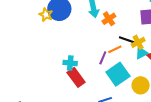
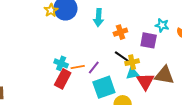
orange cross: (109, 19) -> (120, 32), moved
orange line: (115, 49) -> (78, 67), moved
red rectangle: (76, 77) -> (63, 79), turned 48

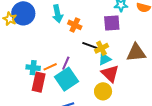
orange cross: (120, 32) -> (75, 25), moved, turned -32
red triangle: (145, 81) -> (110, 74), moved
cyan square: (104, 87) -> (67, 79), moved

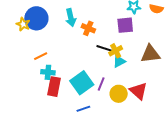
purple line: (66, 63) -> (101, 84), moved
orange line: (50, 67) -> (41, 56), moved
red triangle: (110, 74) -> (138, 91), moved

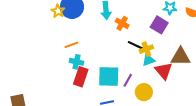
purple square: (125, 25) -> (159, 25), turned 30
cyan square: (82, 83) -> (109, 76), turned 30
red triangle: (138, 91) -> (164, 71), moved

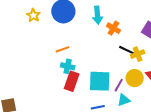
yellow star: (58, 11) -> (33, 15), moved
cyan triangle: (149, 60) -> (124, 100), moved
yellow circle: (144, 92) -> (135, 78), moved

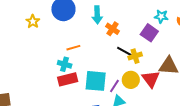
yellow star: (33, 15) -> (33, 21), moved
orange line: (63, 49) -> (73, 48), moved
red rectangle: (72, 81) -> (68, 79), turned 54

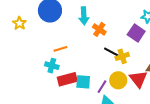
red rectangle: (68, 79) -> (67, 79), moved
cyan square: (96, 81) -> (83, 82), size x0.7

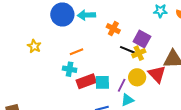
cyan arrow: (84, 16) -> (86, 15), moved, turned 96
yellow star: (19, 23) -> (34, 46), moved
purple square: (136, 33) -> (142, 39), moved

